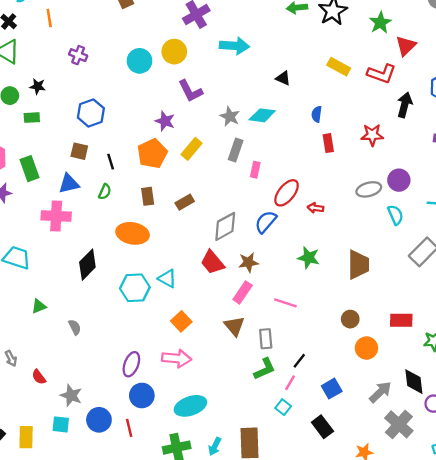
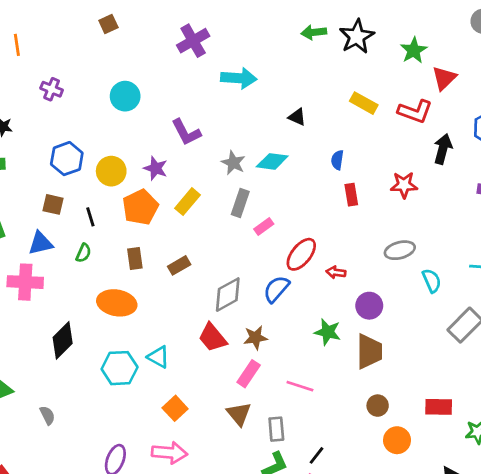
yellow circle: (174, 52) -> (111, 171), moved
pink rectangle: (255, 170) -> (264, 227), turned 42
purple circle: (399, 180) -> (369, 306), moved
brown trapezoid: (358, 265) -> (369, 351), moved

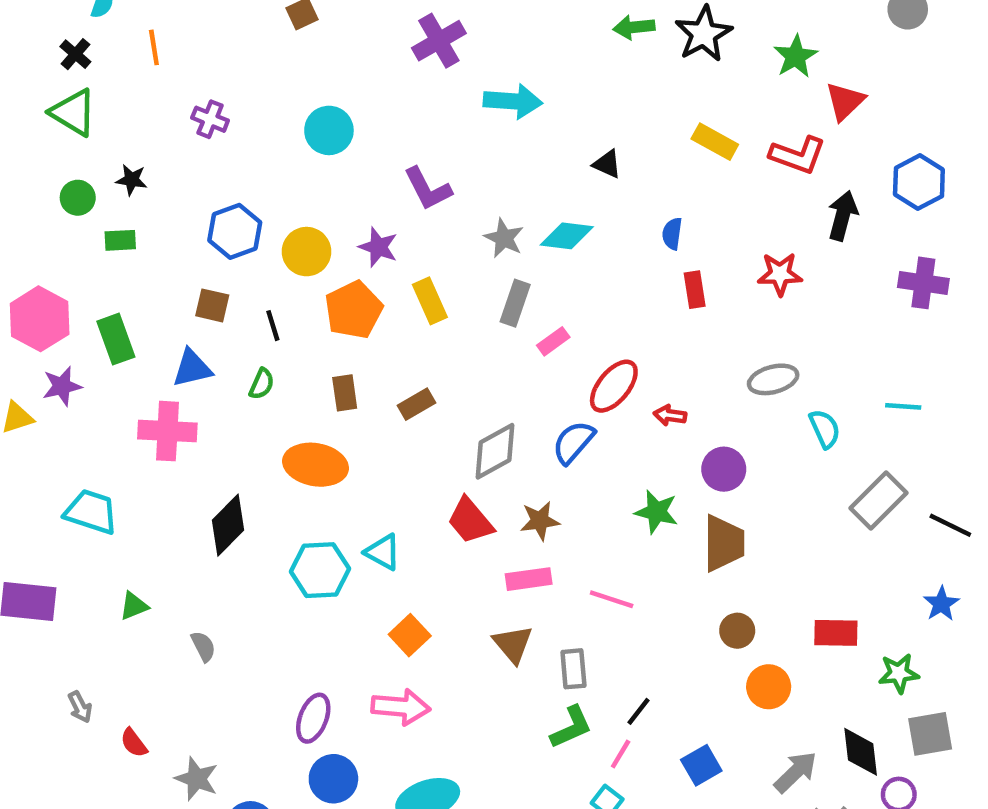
yellow rectangle: (188, 202) -> (430, 301), turned -64
pink rectangle: (249, 374) -> (529, 579), turned 48

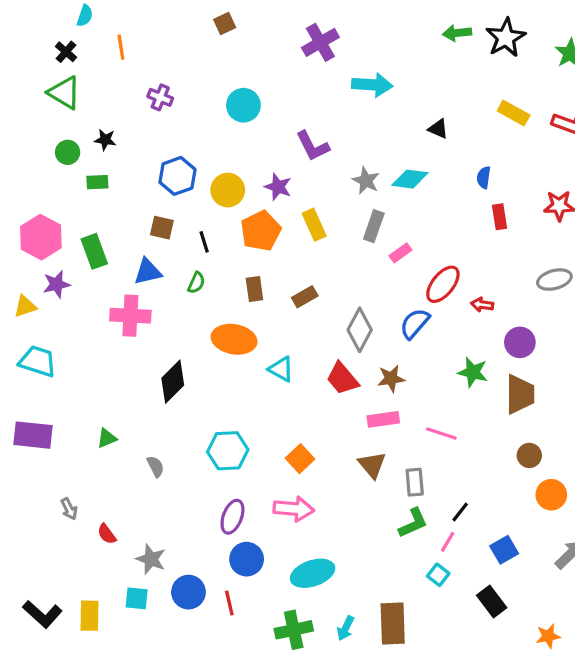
gray diamond: (495, 451) -> (360, 330), turned -33
cyan trapezoid: (91, 512) -> (38, 361), moved
cyan triangle: (383, 552) -> (281, 369), moved
cyan hexagon: (320, 570) -> (228, 451), moved

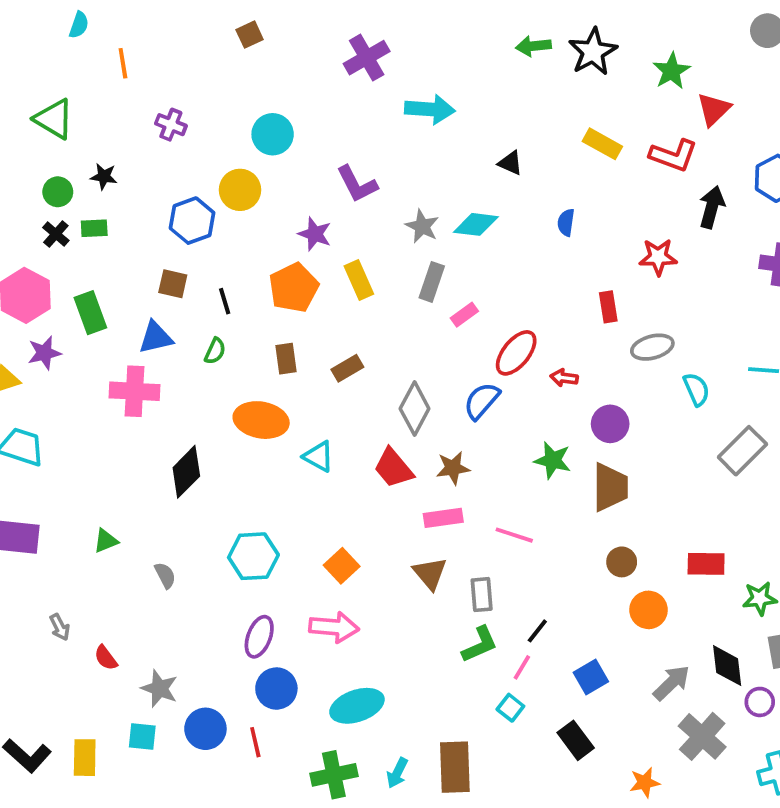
black cross: (66, 52) -> (56, 234), moved
yellow circle: (228, 190) -> (240, 190), moved
red rectangle: (499, 217) -> (608, 307), moved

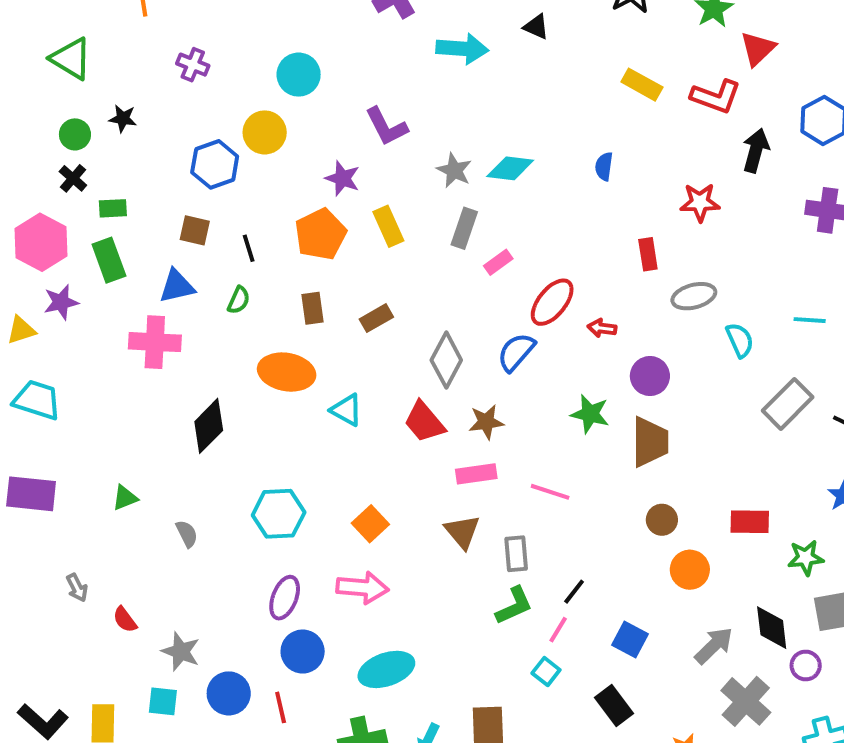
black triangle: (510, 163) -> (536, 27), moved
green rectangle: (94, 228) -> (113, 208), moved
blue square: (591, 677) -> (630, 640), turned -32

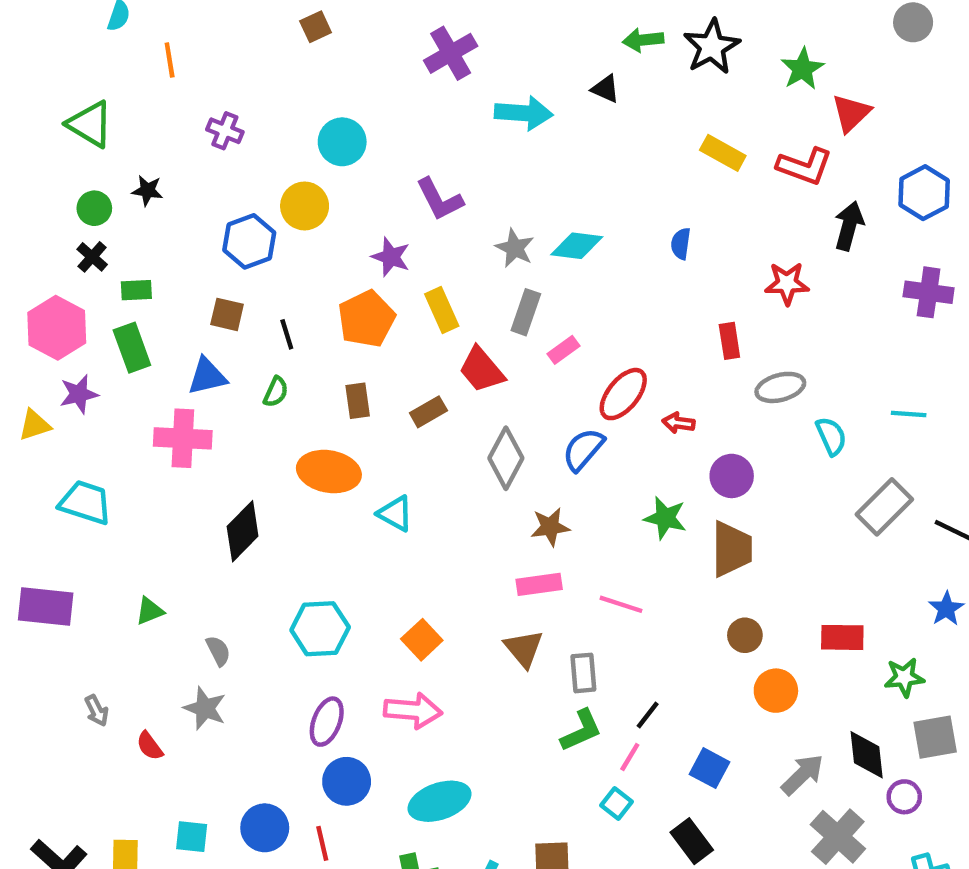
cyan trapezoid: (37, 400) -> (85, 503), moved
red trapezoid: (424, 422) -> (482, 370), moved
gray star: (181, 652) -> (205, 708), moved

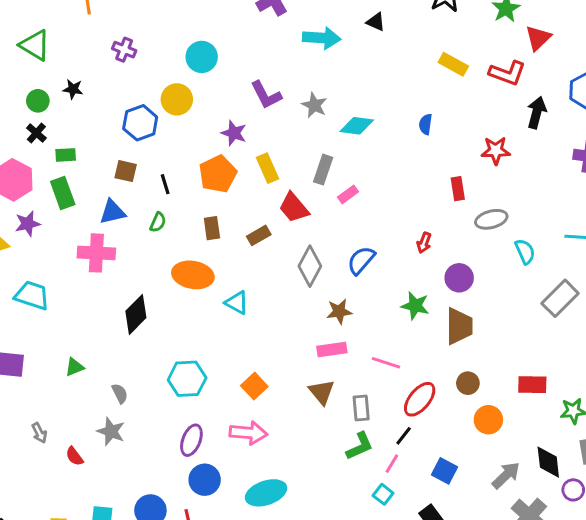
gray star: (515, 248) -> (314, 105), moved
red ellipse: (623, 394) -> (420, 399), moved
red arrow: (679, 423) -> (424, 243), turned -78

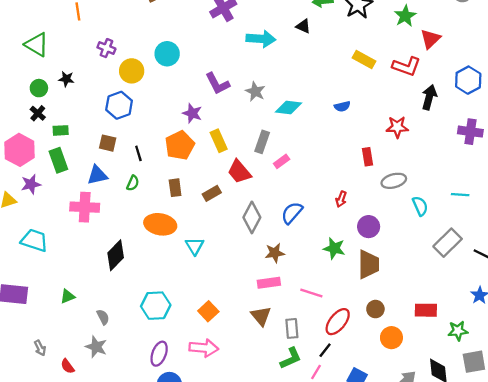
yellow circle: (177, 99) -> (132, 71), moved
blue semicircle: (425, 124) -> (342, 106), turned -112
cyan triangle: (237, 303) -> (195, 246), turned 30

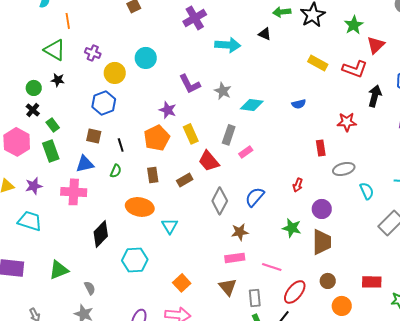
green triangle: (37, 45) -> (55, 50), moved
green rectangle: (61, 130) -> (53, 125), turned 56
purple star: (31, 184) -> (34, 186), moved
green triangle: (68, 296) -> (59, 270), size x1.5
cyan hexagon: (156, 306) -> (135, 260), moved

